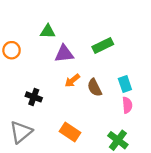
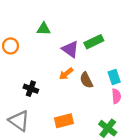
purple triangle: (64, 54) -> (70, 49), moved, turned 42
gray triangle: (21, 132) -> (19, 121), turned -45
orange rectangle: (70, 132) -> (64, 121), turned -48

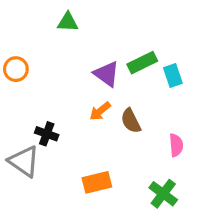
green triangle: (44, 29) -> (68, 22), moved
cyan rectangle: (114, 77) -> (173, 76), moved
gray triangle: (19, 121) -> (24, 161), moved

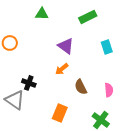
green rectangle: (142, 63) -> (88, 17), moved
brown semicircle: (131, 121) -> (81, 87), moved
orange rectangle: (97, 182) -> (60, 113), turned -54

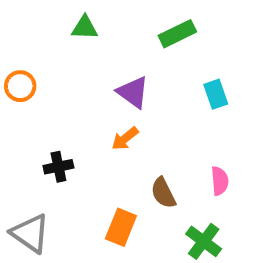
black cross: (29, 83) -> (58, 167), turned -32
brown semicircle: (81, 87) -> (163, 193), moved
gray triangle: (15, 100) -> (30, 233), moved

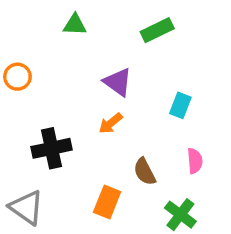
cyan rectangle: (216, 94) -> (180, 105), moved, turned 40
black cross: (58, 167) -> (52, 148), size x1.5

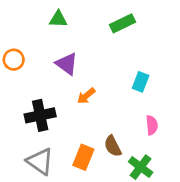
purple triangle: (118, 82) -> (67, 64), moved
brown semicircle: (145, 172) -> (113, 146), moved
gray triangle: (26, 207) -> (40, 161), moved

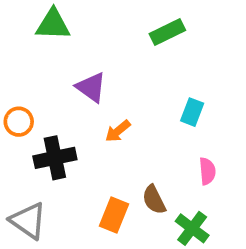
green triangle: (58, 19) -> (53, 24), moved, size x1.4
orange circle: (14, 60) -> (19, 122), moved
gray triangle: (40, 161) -> (28, 221), moved

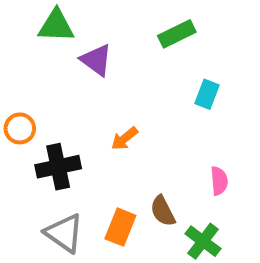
purple triangle: (91, 87) -> (96, 60), moved
cyan rectangle: (192, 112) -> (207, 94), moved
gray triangle: (28, 221) -> (64, 233), moved

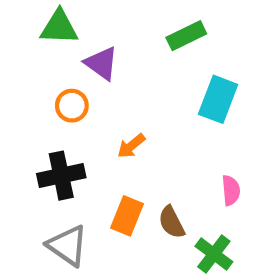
cyan rectangle: (207, 94) -> (218, 99), size x1.5
orange circle: (20, 128) -> (72, 106), moved
orange rectangle: (120, 227) -> (127, 216), moved

